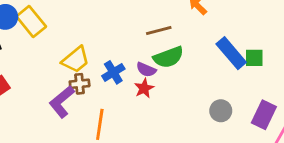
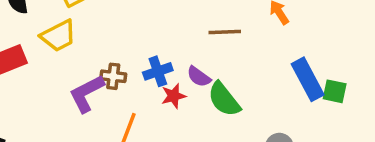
green semicircle: (168, 57) -> (224, 99), moved, turned 60
yellow trapezoid: (76, 60) -> (58, 36), moved
red star: (144, 88) -> (174, 96), moved

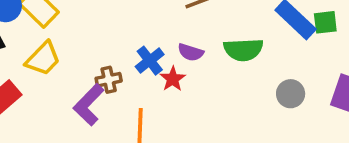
green semicircle: (224, 99) -> (243, 50), moved, turned -36

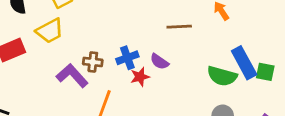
green semicircle: (243, 50) -> (222, 76), moved
purple L-shape: (89, 105) -> (72, 76), turned 76

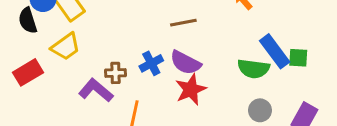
brown line: (179, 27) -> (183, 23), moved
purple semicircle: (159, 62) -> (185, 63), size x1.5
red star: (140, 77) -> (191, 89), moved, size x1.5

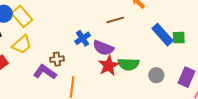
brown line: (183, 23) -> (115, 20), moved
blue cross: (151, 63) -> (83, 38), moved
green semicircle: (254, 69) -> (128, 64), moved

